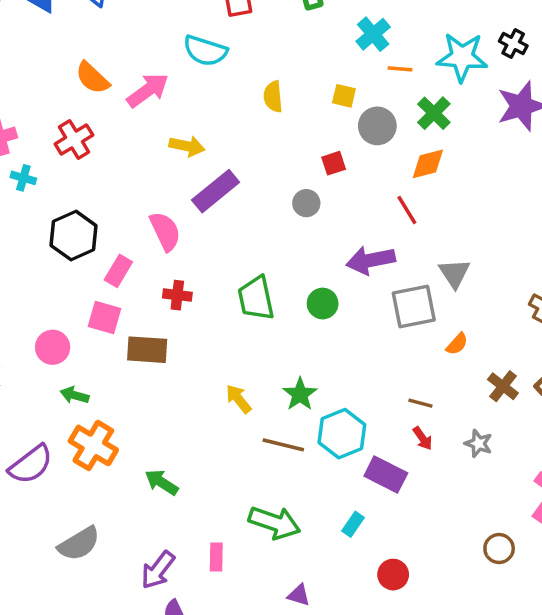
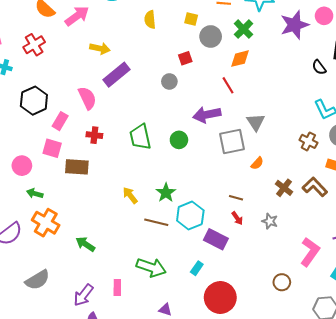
red circle: (393, 575) -> (220, 297), size x1.8

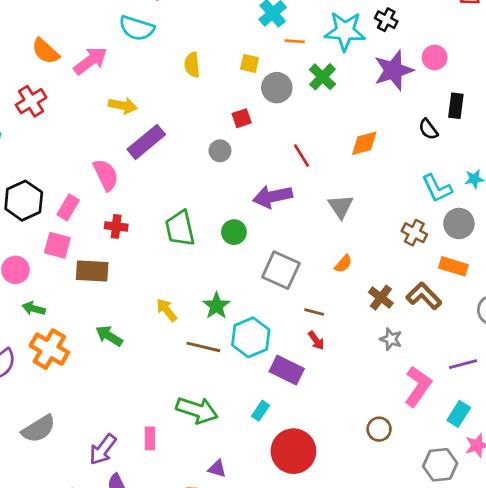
orange diamond: (240, 59) -> (364, 143), moved
black hexagon: (34, 101) -> (24, 201), moved
gray square: (232, 142) -> (281, 270), moved, turned 36
gray star: (270, 221) -> (391, 339), moved
green arrow: (85, 244) -> (109, 336), moved

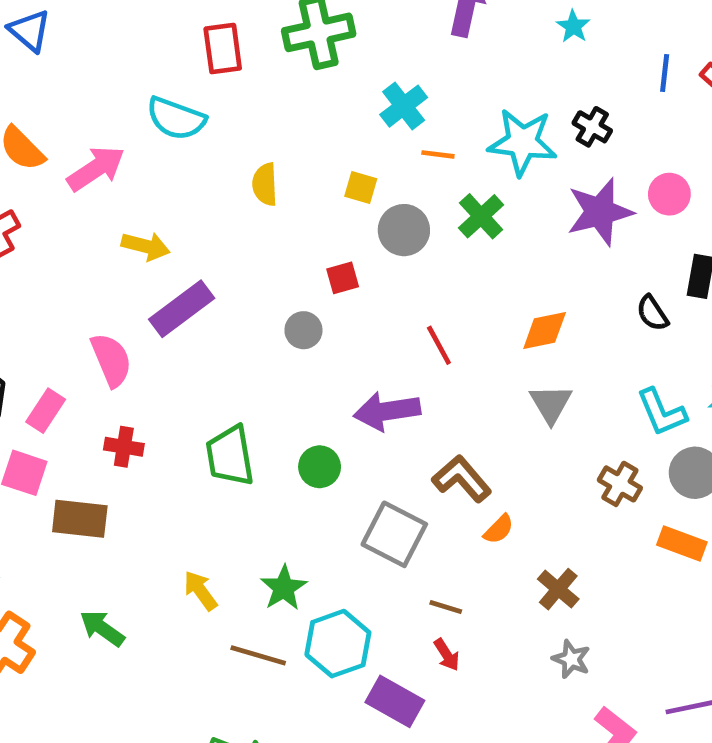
gray triangle: (341, 206) -> (551, 404), moved
brown L-shape: (424, 296) -> (462, 479), moved

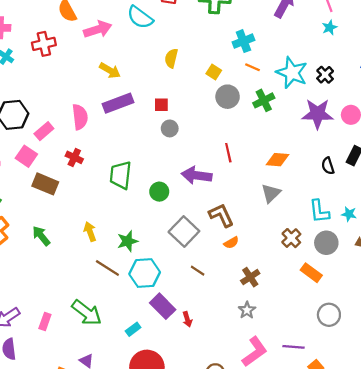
red square: (343, 278) -> (161, 105), moved
red arrow: (447, 655) -> (187, 319), moved

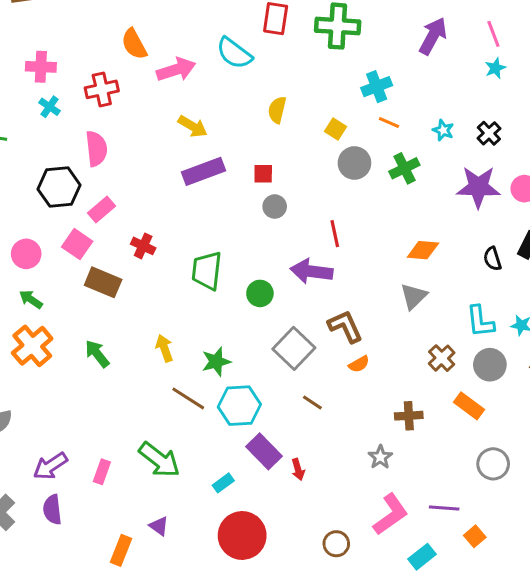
cyan star: (292, 73) -> (443, 130), size x0.5
pink semicircle: (80, 117) -> (96, 149), moved
red line: (228, 153) -> (335, 234), moved
brown cross: (250, 277) -> (409, 416), moved, turned 30

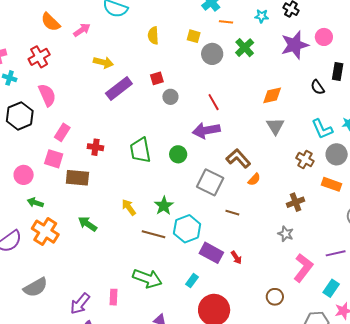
pink arrow: (176, 70) -> (82, 30), size x0.7
black hexagon: (59, 187) -> (20, 116), moved

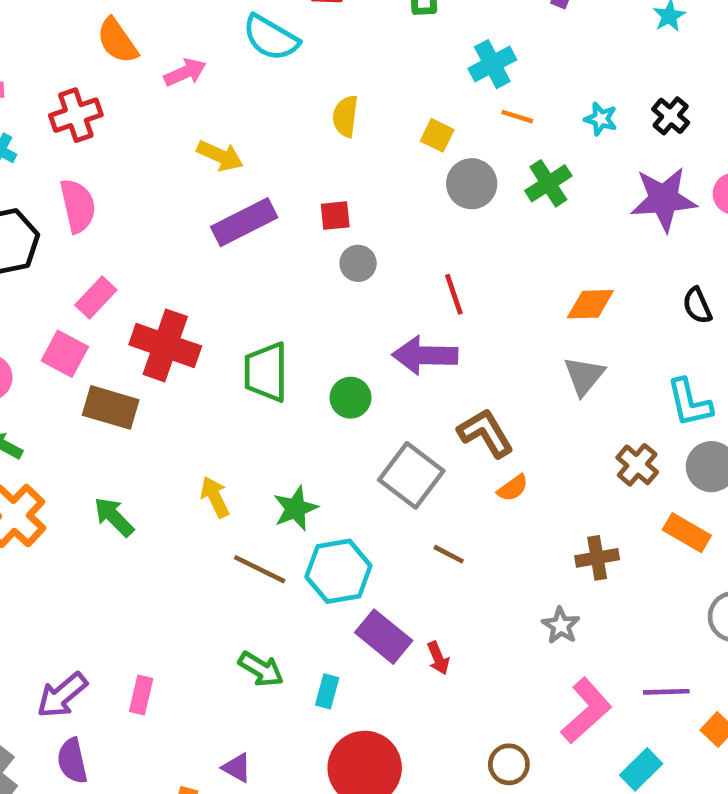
red cross: (95, 147) -> (165, 345), size x1.8
green arrow: (147, 278) -> (261, 669), moved, size x0.7
cyan rectangle: (192, 281) -> (327, 691), turned -32

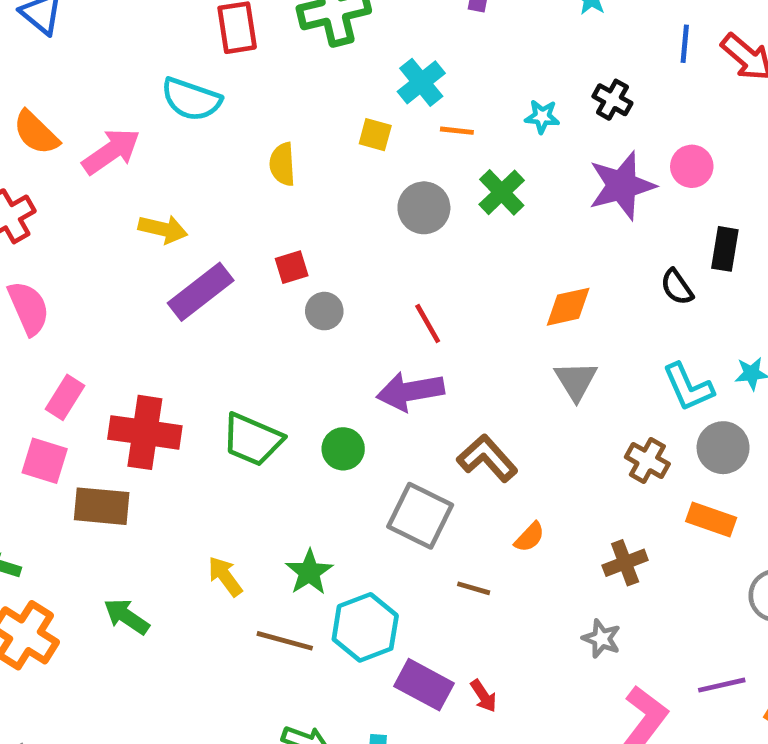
pink arrow: (185, 72) -> (111, 151), size x1.4
yellow square: (437, 135) -> (375, 135), moved
green trapezoid: (266, 372) -> (252, 440), turned -56
orange semicircle: (513, 488) -> (530, 537), moved

